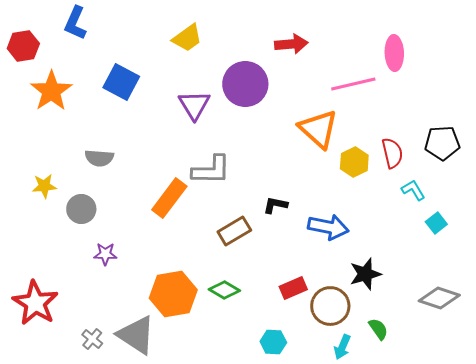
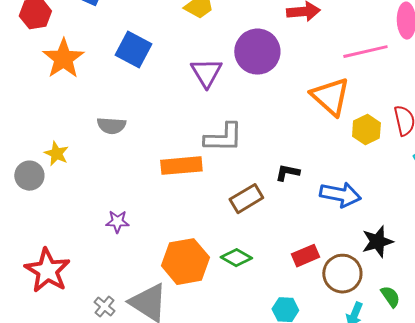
yellow star: (44, 186) -> (56, 154), turned 30
orange rectangle: (169, 198) -> (181, 166), turned 48
gray circle: (81, 209) -> (29, 176), moved

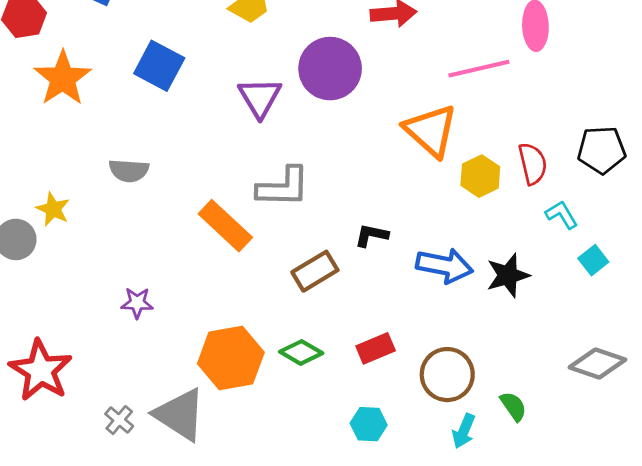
orange rectangle: (181, 166) -> (225, 226), turned 48
black star: (377, 242) -> (508, 275), moved
red rectangle: (305, 256) -> (376, 348), moved

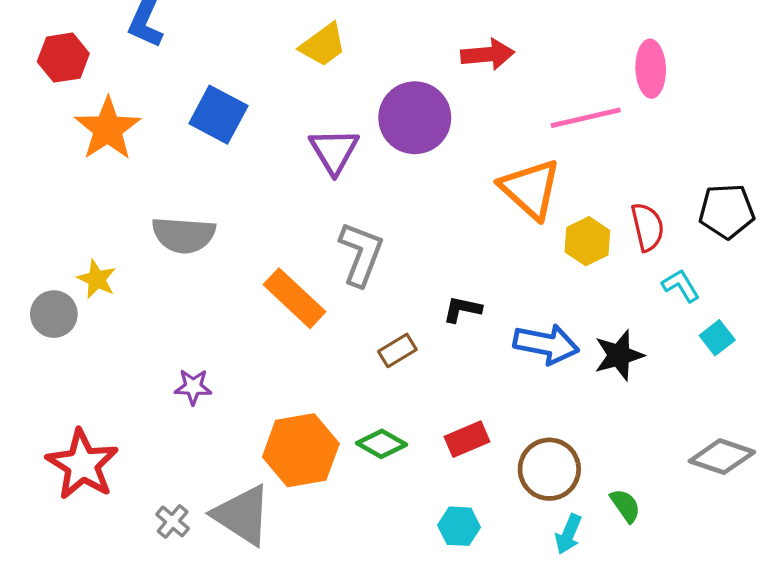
gray semicircle: (129, 171) -> (184, 235), size x1.4
gray L-shape: (283, 187) -> (361, 254), turned -70
brown rectangle: (315, 271) -> (397, 350), size x0.7

